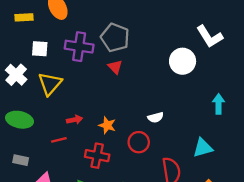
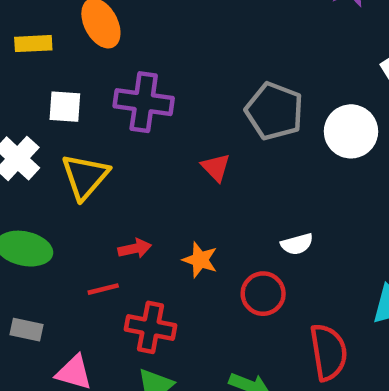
gray pentagon: (115, 38) -> (274, 111), moved
red triangle: (115, 67) -> (216, 167), moved
red cross: (97, 156) -> (150, 327), moved

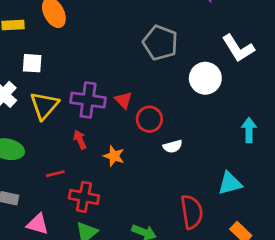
purple cross: (144, 102) -> (88, 100), moved
gray pentagon: (274, 111) -> (160, 43), moved
red arrow: (135, 249) -> (80, 140), moved, turned -102
red circle: (263, 294) -> (149, 119), moved

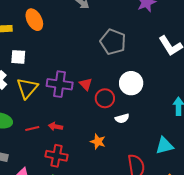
white circle: (205, 78) -> (131, 83), moved
red arrow: (80, 140) -> (56, 126), moved, turned -56
orange star: (114, 156) -> (98, 142), moved
red line: (55, 174) -> (32, 129), moved

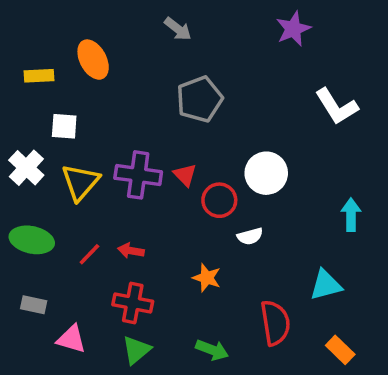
gray pentagon: (113, 42) -> (199, 99), moved, turned 30
red line: (32, 129) -> (89, 254), turned -32

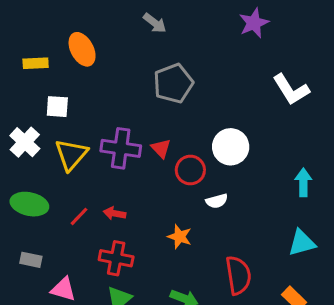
cyan triangle: (326, 285) -> (302, 243), moved

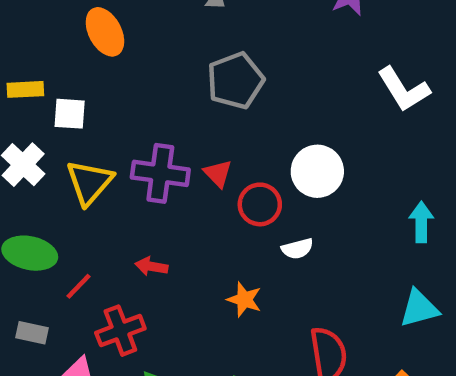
yellow rectangle: (36, 63) -> (25, 89), moved
red line: (79, 216) -> (78, 286), moved
red cross: (116, 258) -> (120, 331), moved, turned -32

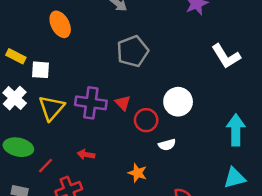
yellow rectangle: (25, 89) -> (16, 56), turned 30
cyan arrow: (421, 222) -> (236, 130), size x1.4

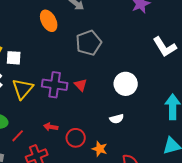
orange ellipse: (60, 24) -> (49, 21), moved
red circle: (146, 120) -> (76, 138), moved
orange star: (138, 173) -> (100, 149), moved

